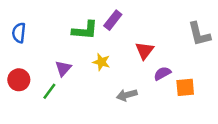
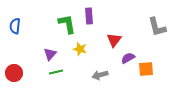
purple rectangle: (113, 20) -> (89, 16), turned -42
green L-shape: (85, 30) -> (67, 24), turned -105
red circle: (19, 80) -> (14, 73), moved
green line: (49, 91) -> (56, 72), moved, turned 40

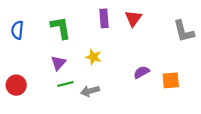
green L-shape: (67, 24) -> (61, 28), moved
red triangle: (114, 40) -> (133, 18), moved
purple semicircle: (128, 58) -> (141, 72), moved
gray arrow: (100, 75) -> (90, 91), moved

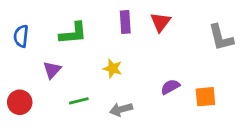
green L-shape: (61, 28) -> (73, 33), turned 95
purple triangle: (58, 63) -> (52, 70), moved
gray arrow: (90, 91) -> (121, 109), moved

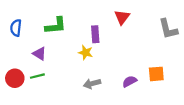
purple rectangle: (125, 22) -> (95, 34), moved
purple triangle: (52, 70) -> (39, 54), turned -40
purple semicircle: (170, 87) -> (130, 81), moved
green line: (79, 101) -> (37, 76), moved

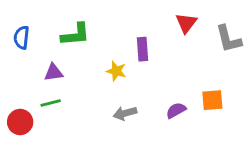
red triangle: (122, 17) -> (186, 23), moved
purple rectangle: (95, 34) -> (142, 49), moved
purple triangle: (39, 54) -> (54, 72), turned -40
red circle: (15, 78) -> (20, 122), moved

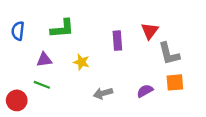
red triangle: (186, 23) -> (150, 31), moved
gray L-shape: (228, 39) -> (169, 54), moved
yellow star: (116, 71) -> (81, 62), moved
green line: (51, 103) -> (42, 85), turned 35

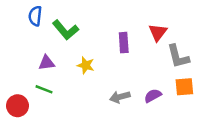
green L-shape: (62, 29) -> (66, 30), turned 55
blue semicircle: (18, 31) -> (35, 16), moved
gray arrow: (103, 93) -> (120, 97), moved

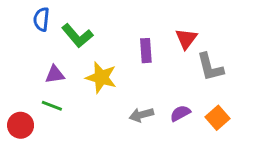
yellow star: (86, 65) -> (101, 77), size x1.5
orange square: (184, 87) -> (218, 118), moved, turned -36

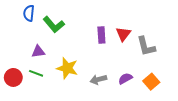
red triangle: (186, 39) -> (123, 34), moved
yellow star: (101, 77) -> (67, 68), moved
red circle: (21, 125) -> (13, 77), moved

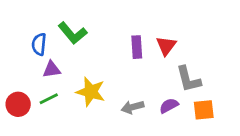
blue semicircle: (29, 13) -> (39, 44), moved
gray L-shape: (146, 46) -> (188, 79), moved
green line: (36, 73) -> (49, 99), turned -48
orange square: (151, 82) -> (204, 110), turned 35

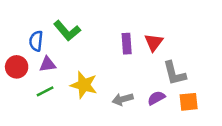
red circle: (18, 104) -> (17, 67), moved

